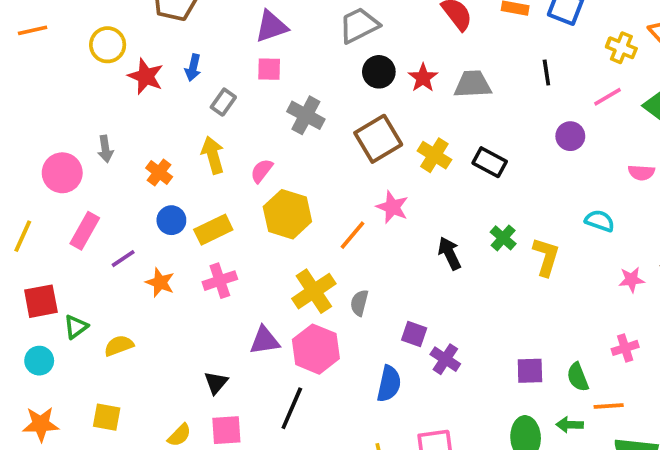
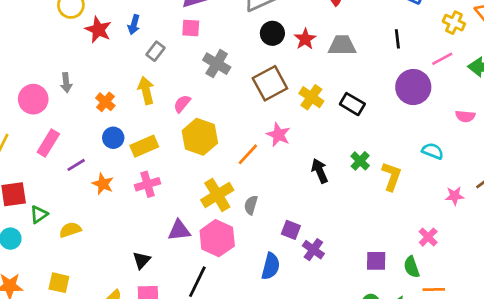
purple circle: (570, 136) -> (413, 87), size x1.6
pink cross: (625, 348) -> (428, 237), moved, turned -30

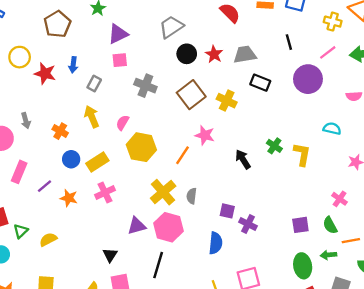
black rectangle: (352, 104) -> (260, 83), moved

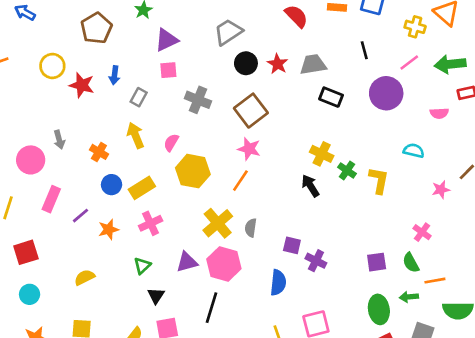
yellow cross: (227, 101) -> (322, 154), moved
pink star: (205, 135) -> (249, 149), moved
orange star: (69, 198) -> (108, 229), turned -30
green triangle: (21, 231) -> (142, 266), moved

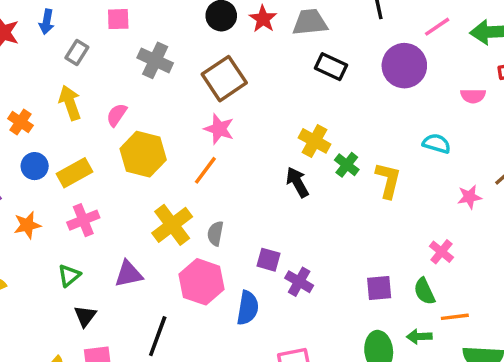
pink hexagon: (224, 264) -> (201, 282), moved

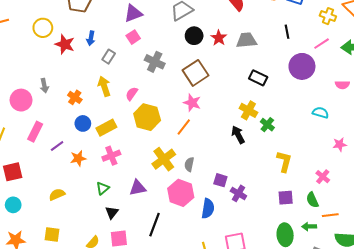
pink square: (118, 19) -> (133, 37), turned -32
black rectangle: (331, 67) -> (258, 78), moved
yellow L-shape: (388, 180) -> (284, 161), moved

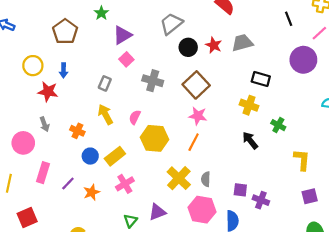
black line: (287, 32) -> (289, 19), moved
blue arrow: (91, 38) -> (63, 70), moved
red star: (65, 44) -> (48, 92), moved
yellow cross: (248, 110) -> (249, 105), moved
green triangle: (103, 188) -> (130, 221), moved

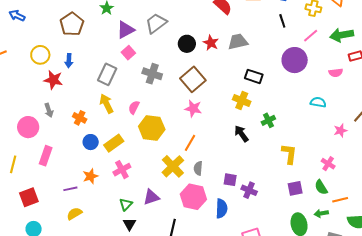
gray trapezoid: (171, 24) -> (156, 23), moved
gray rectangle: (105, 83) -> (107, 74), size x1.5
green cross: (278, 125) -> (268, 120), turned 32
orange line: (194, 142) -> (190, 143), moved
purple line: (68, 183) -> (70, 189), moved, turned 32

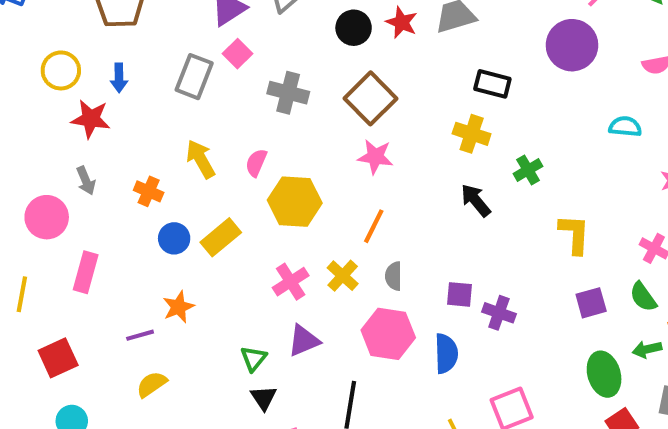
gray rectangle: (107, 74) -> (194, 77), moved
yellow cross: (173, 166) -> (343, 276), size x0.7
pink cross: (122, 170) -> (291, 282), moved

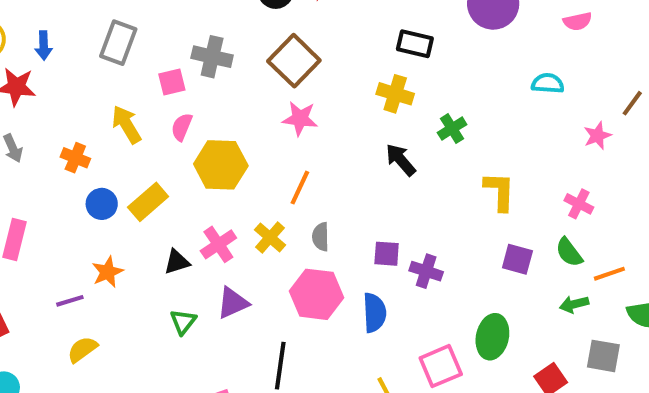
pink square: (237, 54) -> (172, 82), moved, turned 32
purple square: (591, 303) -> (517, 259), turned 32
green ellipse: (604, 374) -> (492, 337), moved, turned 30
black triangle: (264, 398) -> (177, 262), moved, turned 48

